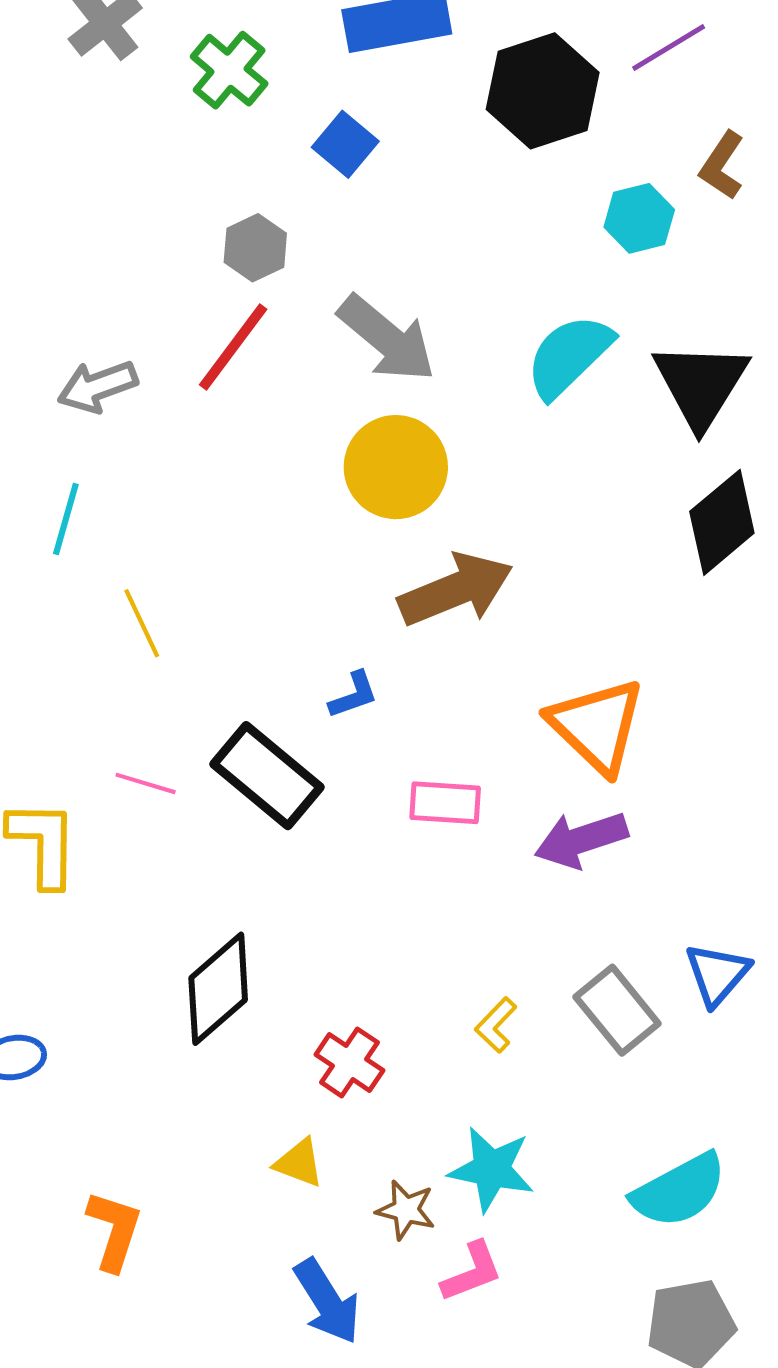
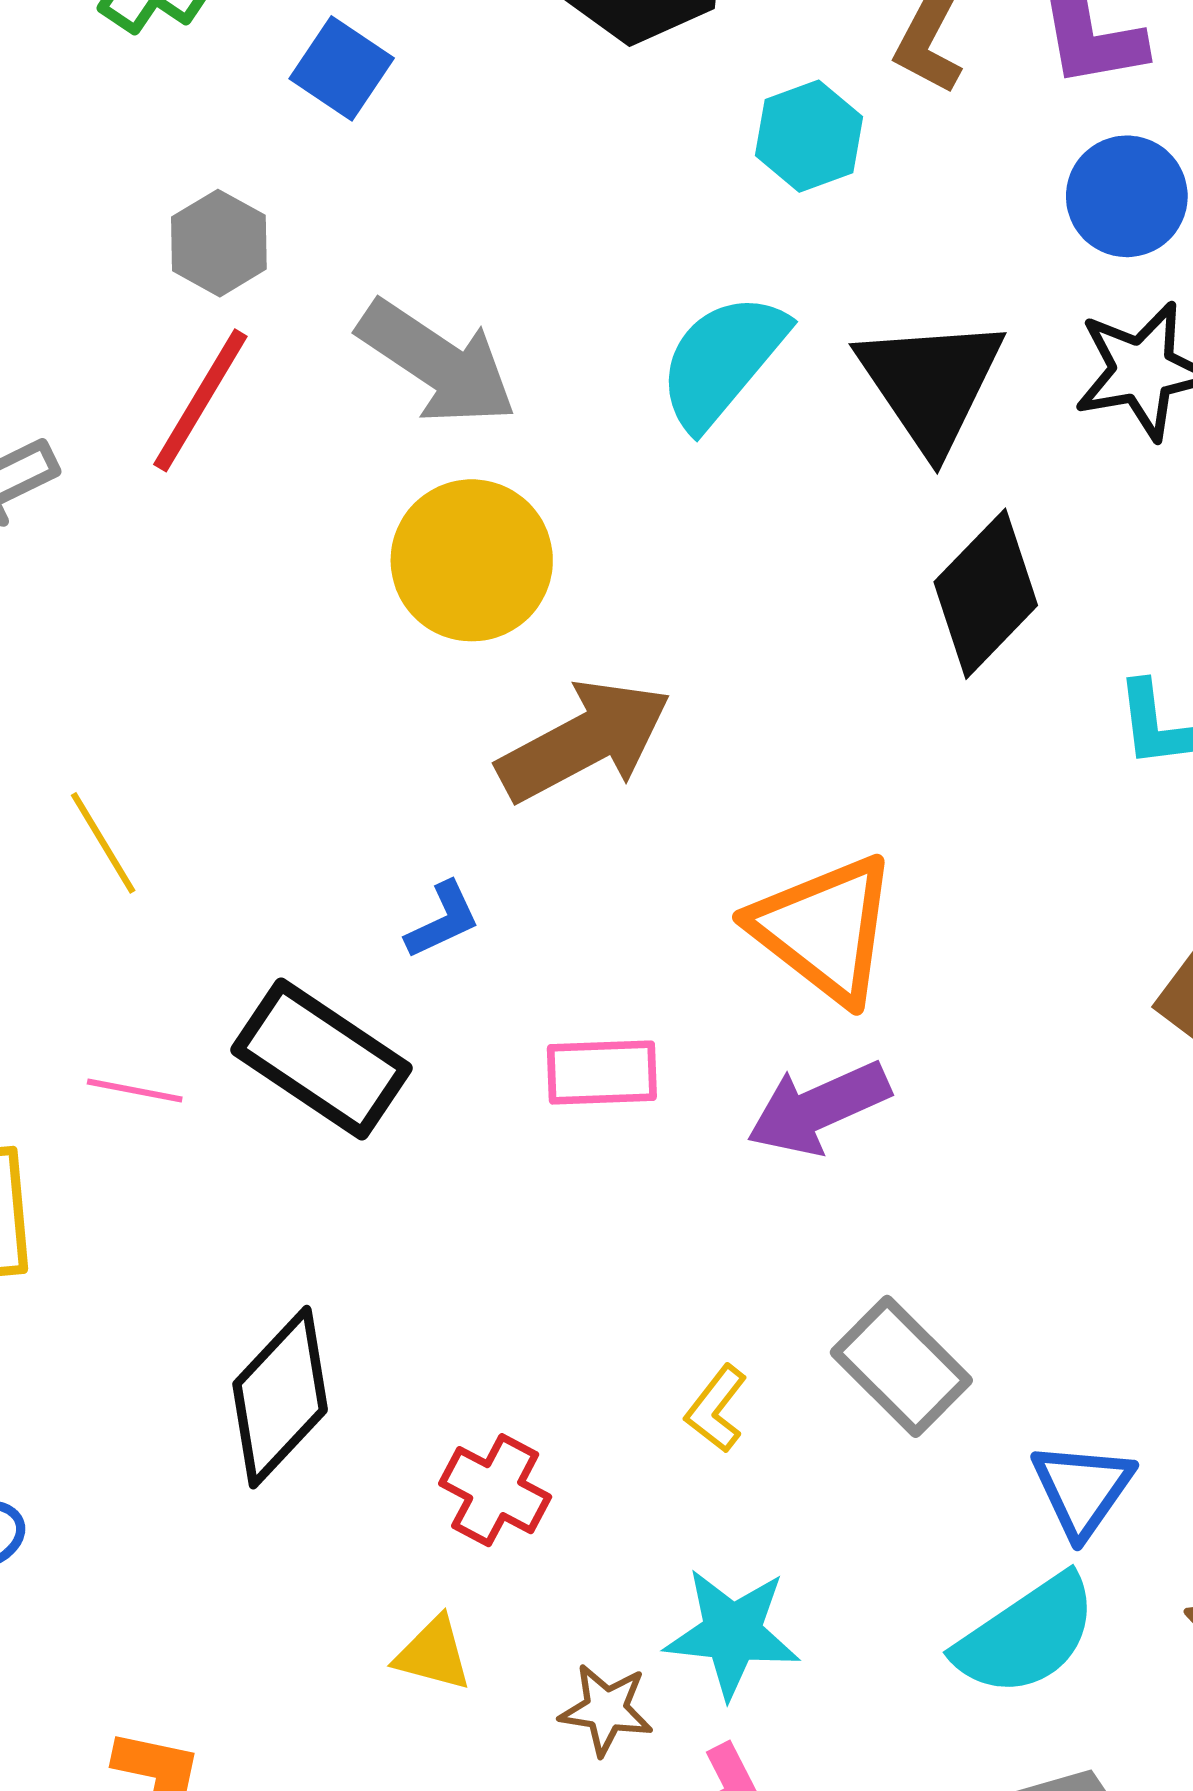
blue triangle: (717, 974) -> (1082, 1489), moved

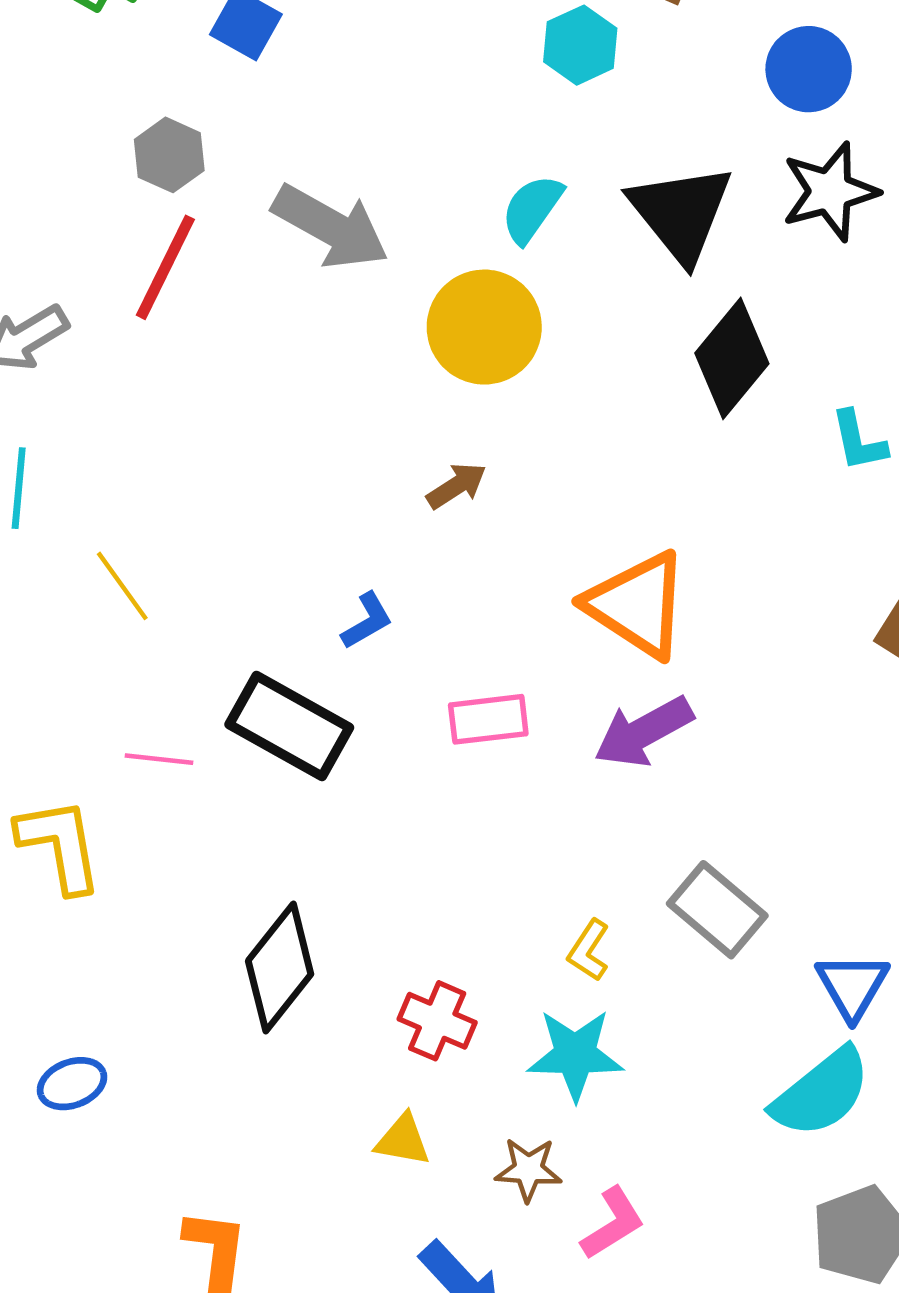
cyan semicircle: (722, 361) -> (532, 209), size x0.7
yellow circle: (472, 560) -> (484, 327), moved
brown arrow: (584, 741) -> (457, 486), size x0.5
cyan star: (732, 1633) -> (575, 1055), moved

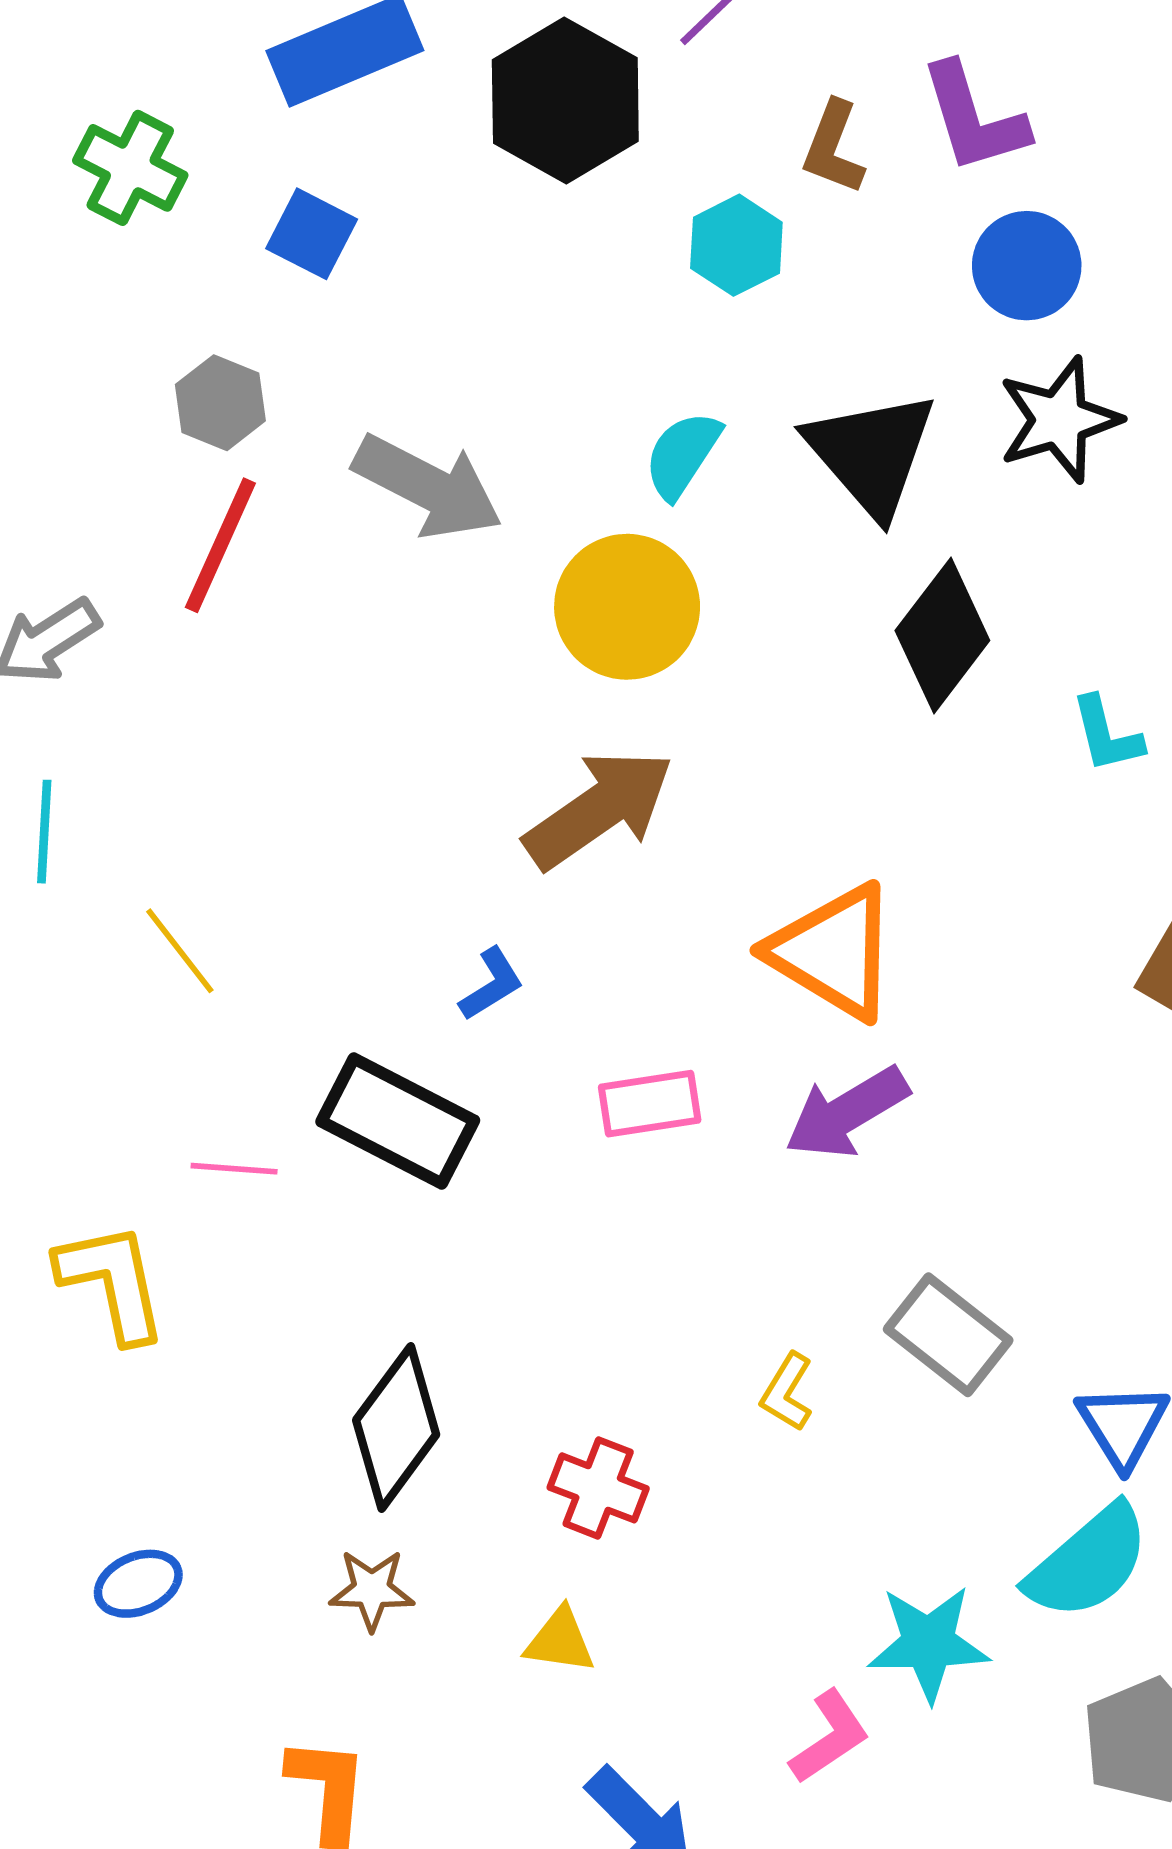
brown arrow: (457, 486) -> (599, 809), size x2.0
cyan star: (575, 1055) -> (928, 1643), moved
brown star: (528, 1169) -> (372, 1590), moved

